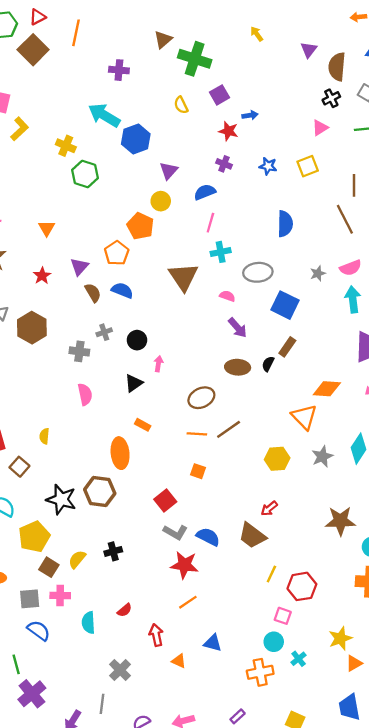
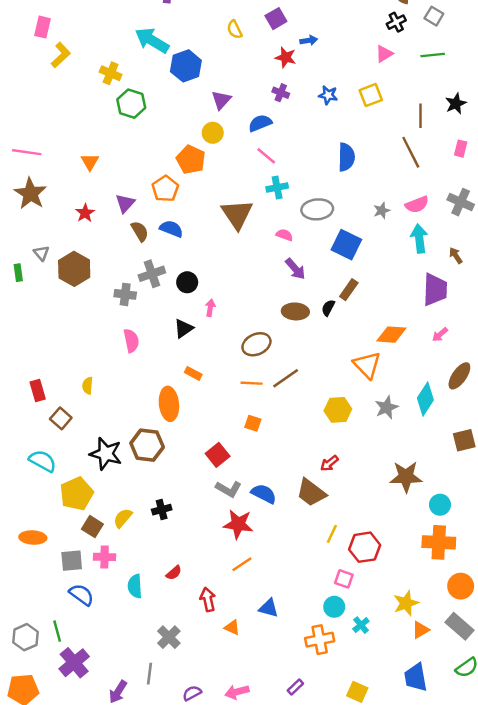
pink line: (210, 223) -> (266, 156), turned -66
gray cross: (104, 332) -> (152, 274), size x1.5

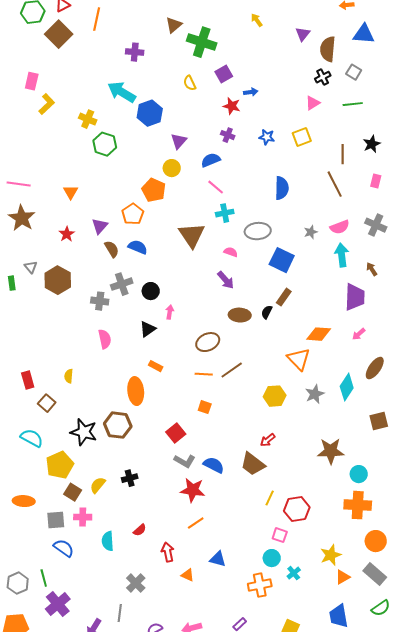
purple arrow: (295, 269) -> (226, 280), moved

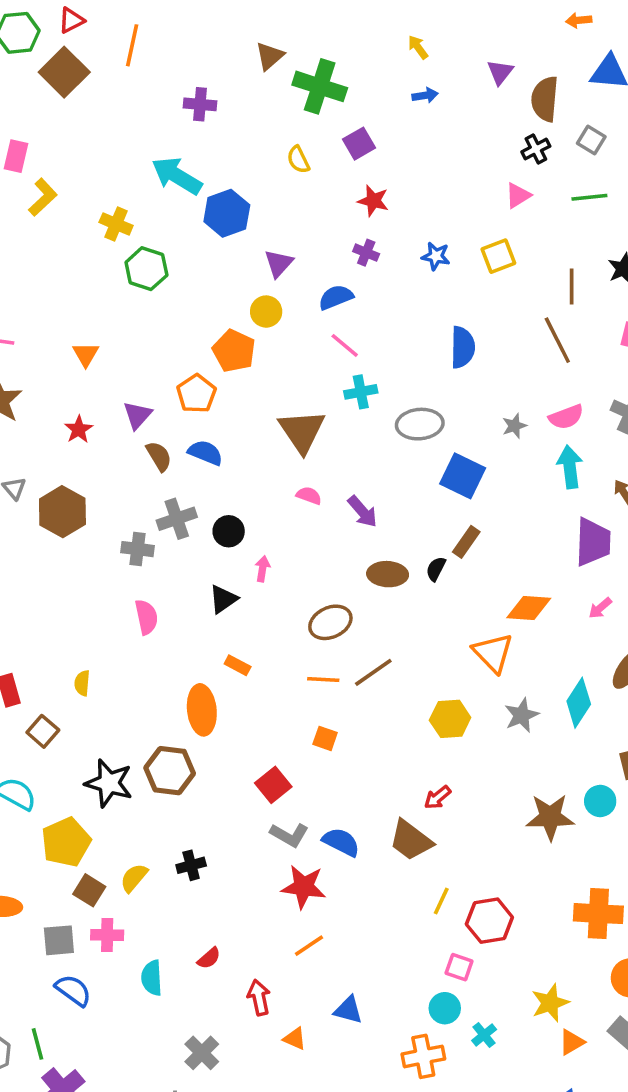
blue arrow: (251, 92) -> (425, 95), moved
pink semicircle: (231, 252) -> (309, 496), moved
cyan circle: (359, 474) -> (600, 801), moved

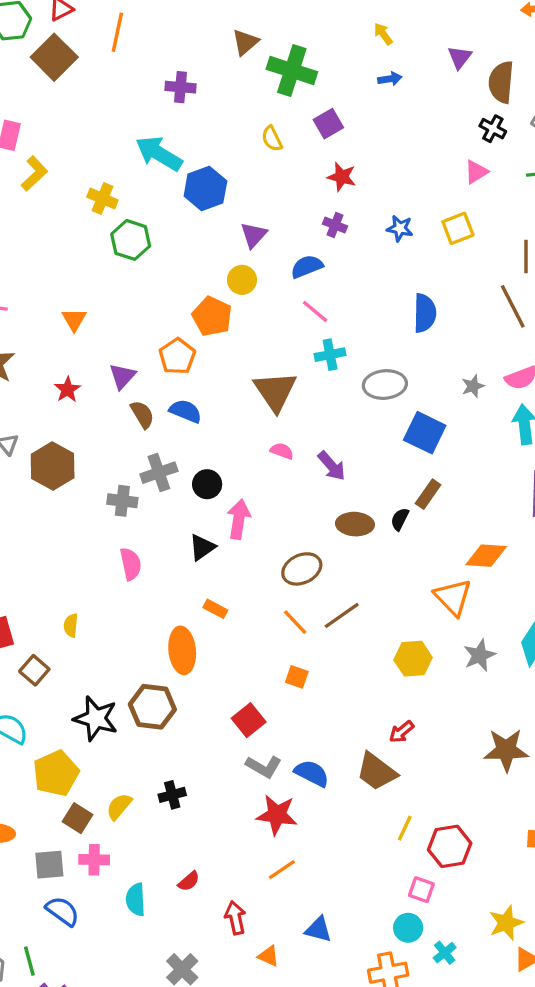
black cross: (536, 149) -> (493, 129), turned -35
pink arrow: (263, 569) -> (239, 519), size x1.6
orange line: (323, 680) -> (295, 622), turned 44

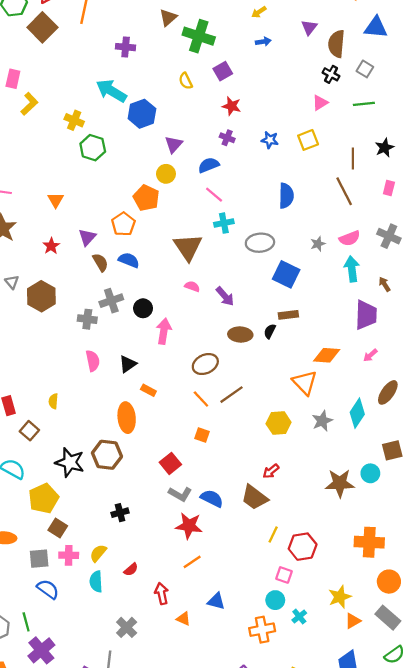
yellow arrow: (383, 34) -> (259, 12), turned -88
brown rectangle: (428, 494) -> (288, 315), turned 48
black triangle: (202, 547) -> (128, 364), moved
yellow semicircle: (119, 807) -> (98, 553), moved

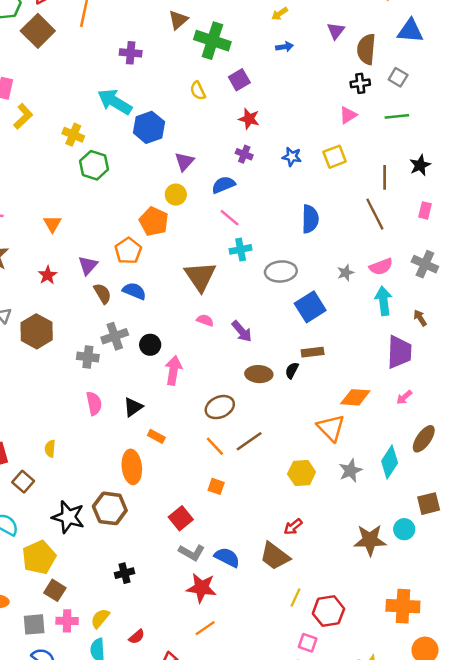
black cross: (331, 74) -> (360, 83), turned -35
blue square: (286, 274) -> (310, 307), turned 32

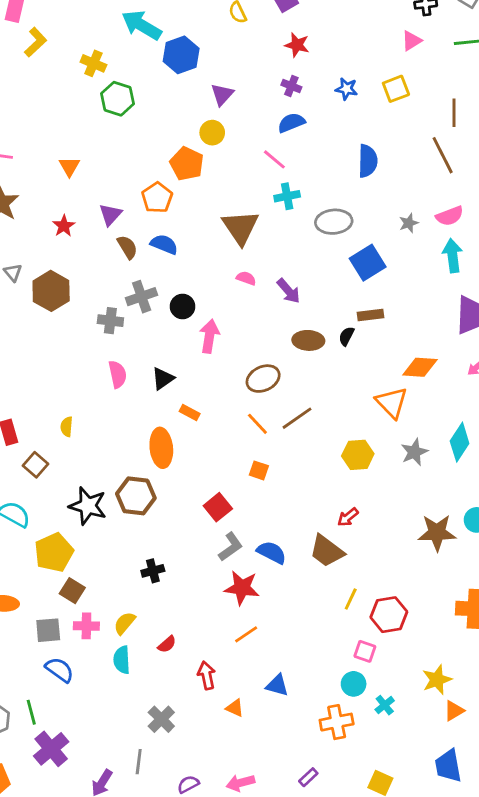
blue semicircle: (223, 185) -> (291, 123), moved
gray L-shape: (192, 552) -> (231, 547), turned -65

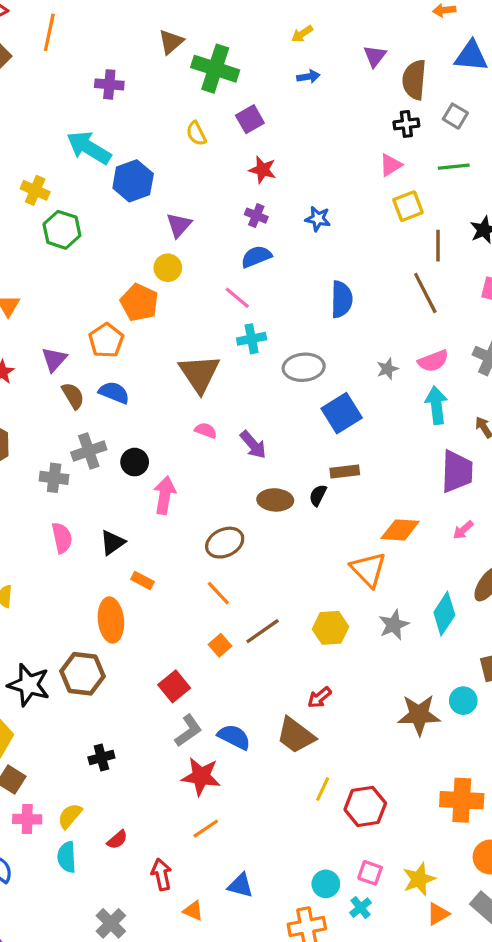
yellow square: (396, 89) -> (408, 206), moved
brown line: (297, 418) -> (263, 631), moved
orange square: (259, 470) -> (220, 645), turned 30
pink square: (365, 651) -> (370, 873), moved

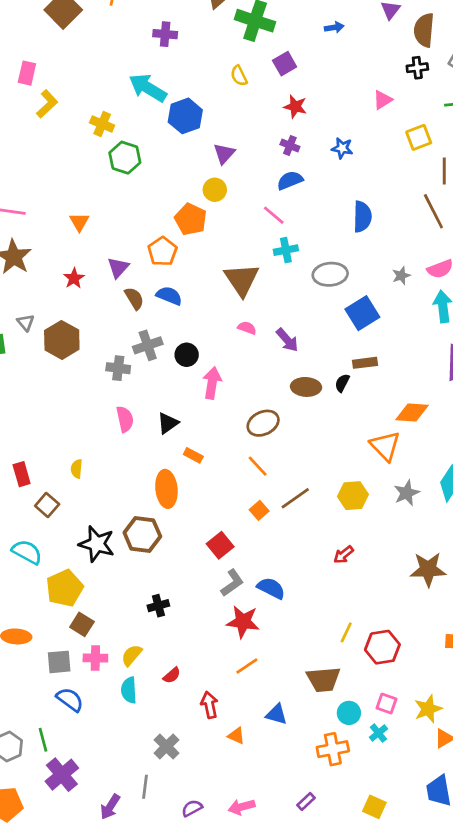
pink triangle: (391, 165) -> (382, 100), moved
brown trapezoid: (296, 735) -> (323, 679), moved, turned -42

